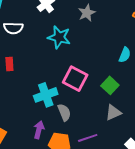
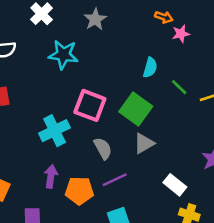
green square: (110, 85) -> (136, 109), size x1.4
gray semicircle: (64, 112) -> (103, 148), moved

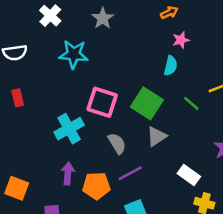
orange arrow: (164, 17) -> (169, 12), turned -42
pink star: (181, 34) -> (181, 40), moved
cyan semicircle: (150, 68) -> (171, 66), moved
green line: (179, 87) -> (191, 103), moved

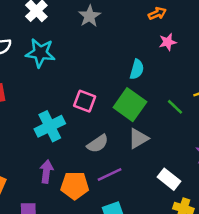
cyan star: (74, 54) -> (40, 53), moved
cyan semicircle: (171, 66) -> (137, 69), moved
pink square: (102, 102) -> (85, 101), size x0.7
gray semicircle: (117, 143) -> (98, 144), turned 85

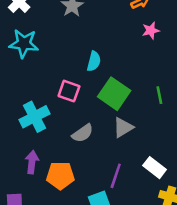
cyan semicircle: (137, 69) -> (94, 61), moved
green line: (175, 107) -> (159, 95), turned 36
purple line: (110, 175) -> (116, 176), moved, turned -45

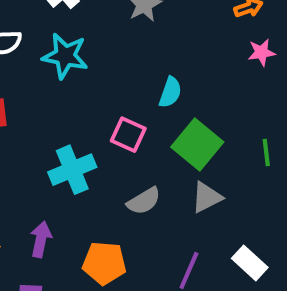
purple arrow: (32, 162) -> (41, 239), moved

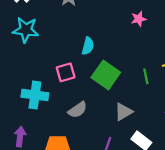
pink square: (128, 135) -> (66, 72), turned -36
cyan cross: (72, 170) -> (35, 95), turned 35
gray triangle: (207, 197) -> (123, 112), moved

